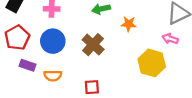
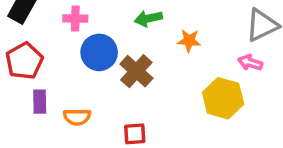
blue circle: (53, 41) -> (99, 52), moved
purple rectangle: (27, 65) -> (40, 102), turned 70

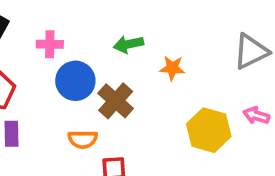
pink arrow: (250, 63) -> (256, 116), moved
orange semicircle: (77, 117) -> (83, 139), moved

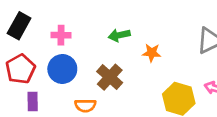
blue circle: (75, 81) -> (62, 69), moved

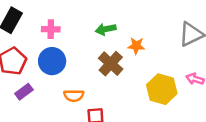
brown cross: (110, 77) -> (111, 64), moved
purple rectangle: (33, 101) -> (24, 92), turned 54

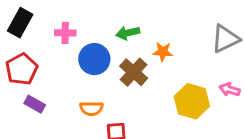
blue circle: (52, 61) -> (94, 59), moved
purple rectangle: (24, 92) -> (35, 104), turned 66

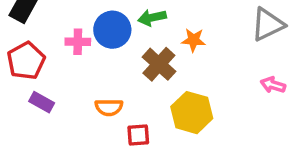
pink cross: (65, 33) -> (78, 42), moved
blue circle: (94, 59) -> (112, 30), moved
yellow hexagon: (192, 101) -> (192, 113), moved

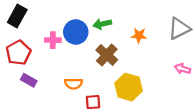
orange star: (193, 40) -> (139, 35), moved

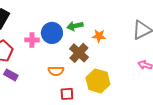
orange star: (139, 35) -> (99, 36), moved
orange semicircle: (73, 84) -> (56, 71), moved

